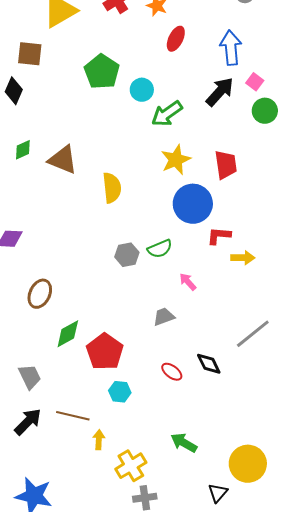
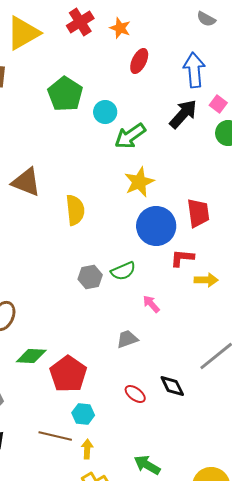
red trapezoid: (226, 165) -> (198, 213), moved
green diamond: (68, 334) -> (31, 356), turned 32
brown line: (73, 416) -> (55, 436), moved
yellow arrow: (99, 440) -> (87, 449), moved

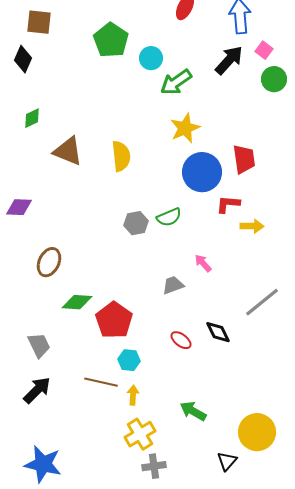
brown triangle: (26, 182) -> (68, 151), moved
pink arrow: (151, 304) -> (203, 263), moved

